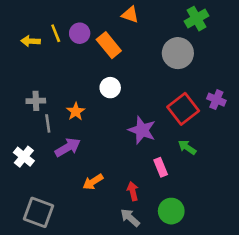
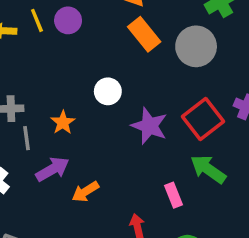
orange rectangle: (109, 45) -> (144, 34), moved
purple star: (142, 130) -> (149, 126), moved
green arrow: (187, 147) -> (208, 169), size x1.5
orange arrow: (93, 182) -> (85, 192), moved

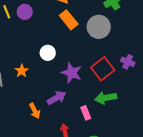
purple arrow: (52, 169) -> (57, 98), moved
green arrow: (208, 169) -> (106, 98), turned -45
orange arrow: (85, 192) -> (35, 111), turned -84

